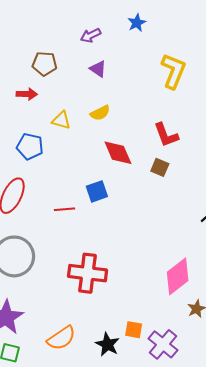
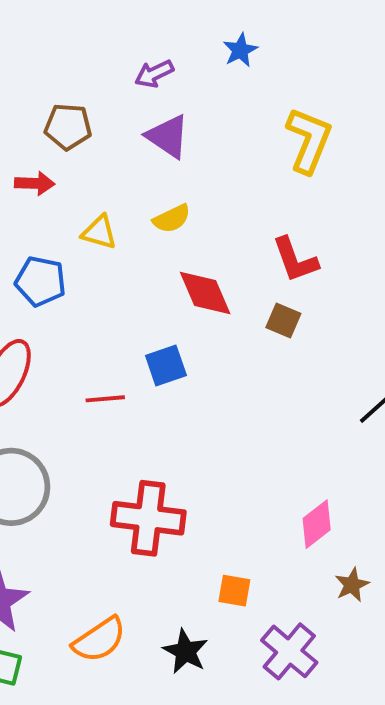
purple triangle: (98, 69) -> (168, 136), size x1.4
pink diamond: (178, 276) -> (317, 524), size x0.7
orange square: (134, 330) -> (234, 591), moved

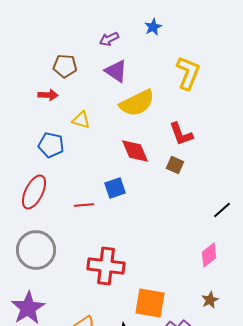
yellow semicircle: (172, 219) -> (137, 103), moved, size x1.8
pink diamond: (317, 524) -> (209, 255), moved
orange square: (234, 591) -> (150, 303), size x1.8

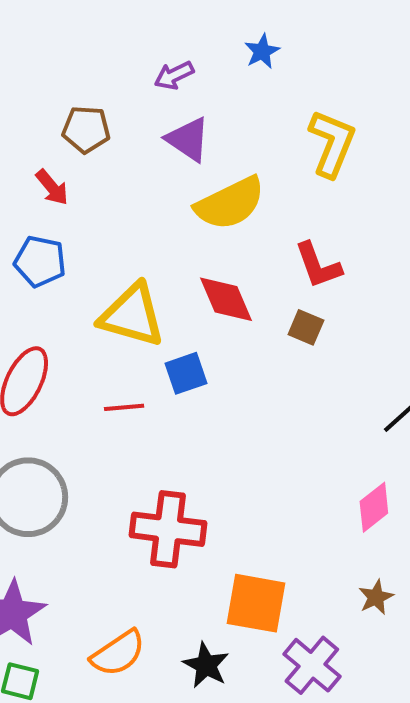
red arrow: (48, 95) -> (52, 187), turned 48
yellow triangle: (81, 120) -> (132, 315), moved, size x1.8
blue pentagon: (51, 145) -> (40, 261), moved

